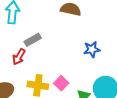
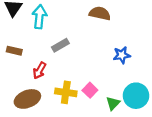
red arrow: (19, 57) -> (39, 70), moved

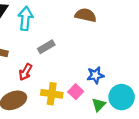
blue star: (122, 55) -> (95, 75), moved

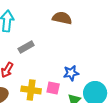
pink square: (76, 92) -> (53, 88), turned -32

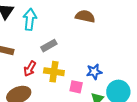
yellow cross: (31, 90) -> (54, 72), moved

